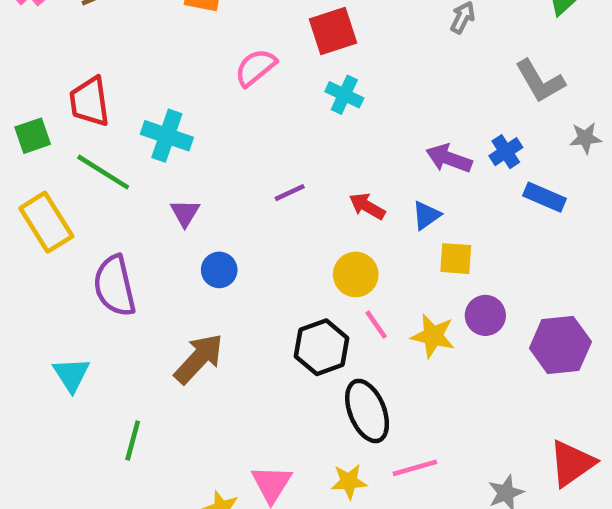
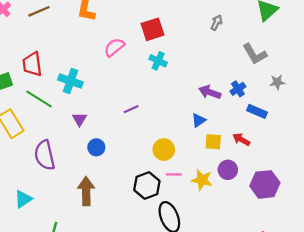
red arrow: (367, 206) -> (241, 139), moved
pink line: (376, 325) -> (174, 174), turned -56
brown arrow: (199, 359) -> (86, 191), turned -44
cyan triangle: (71, 375) -> (23, 199), turned 30

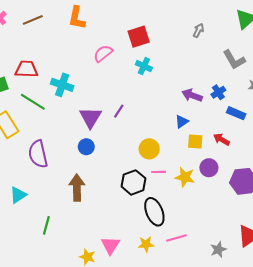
red trapezoid: (32, 64) -> (27, 69), turned 100
purple line: (131, 109) -> (119, 111), turned -32
purple triangle: (79, 119) -> (90, 117), moved, size x1.6

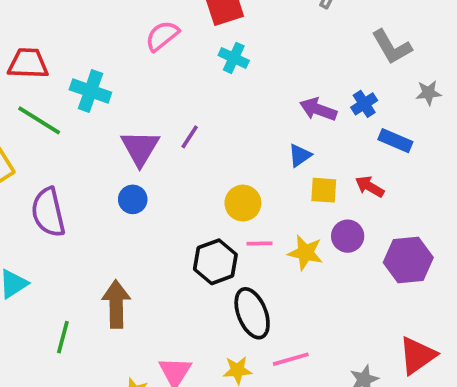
brown arrow: (77, 188) -> (116, 304), moved

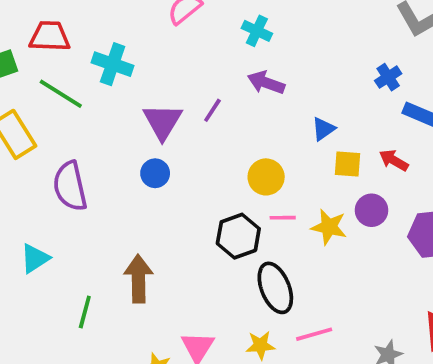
purple arrow: (318, 109) -> (266, 83), moved

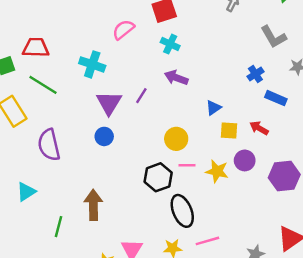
cyan cross: (113, 64) -> (92, 64), moved

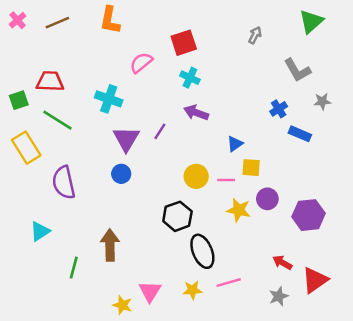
red arrow: (259, 128) -> (282, 263), moved
pink line: (187, 165) -> (226, 180), moved

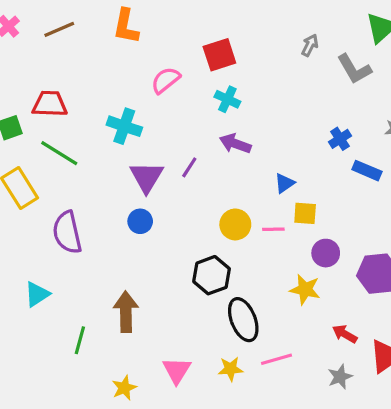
gray L-shape: (297, 70) -> (354, 69), moved
yellow star: (239, 210) -> (305, 290), moved
yellow star: (122, 305) -> (124, 388), moved, turned 30

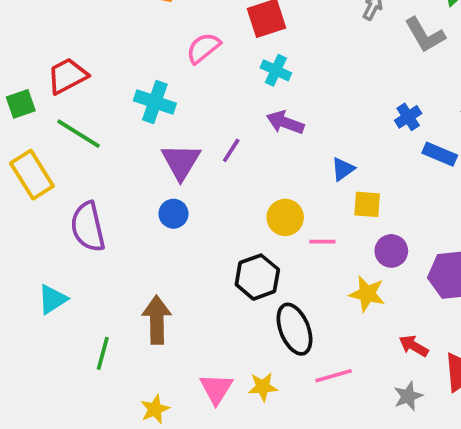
red trapezoid: (50, 104) -> (67, 76), turned -30
pink line: (273, 229) -> (322, 242), moved
yellow star: (231, 369) -> (263, 387), moved

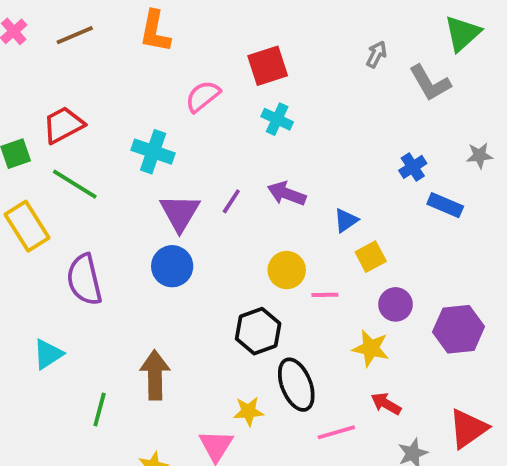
purple arrow: (285, 122) -> (287, 194), moved
yellow square: (367, 204) -> (371, 257), turned -32
blue circle: (173, 214) -> (172, 266), size x1.4
red arrow: (414, 346) -> (386, 404), moved
yellow star: (263, 387) -> (249, 411), moved

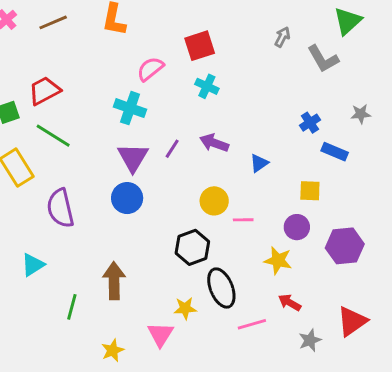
cyan cross: (153, 152) -> (130, 108), moved
yellow square: (371, 257) -> (310, 191), moved, turned 30

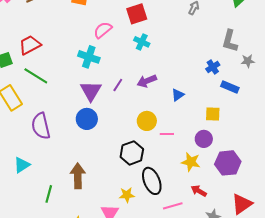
gray L-shape: (323, 59) -> (230, 41), moved, turned 45
purple arrow: (214, 143) -> (147, 81), turned -42
purple hexagon: (345, 246) -> (228, 163), moved

